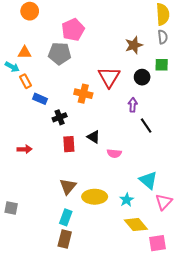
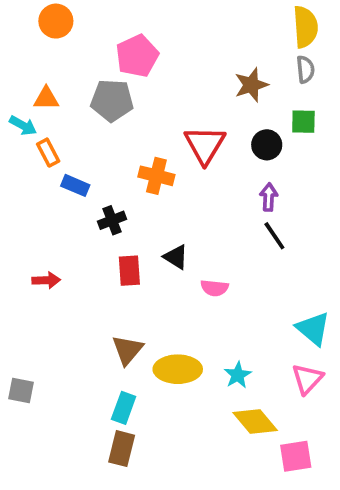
purple arrow: (133, 105) -> (269, 197), moved
cyan triangle: (148, 180) -> (313, 329), moved

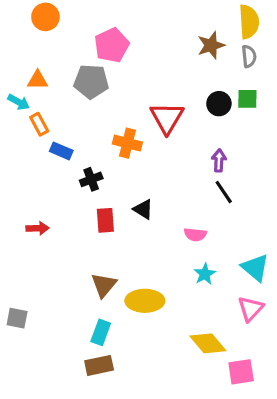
brown star: (251, 85) -> (211, 45), moved
black circle: (267, 145) -> (219, 104), moved
pink semicircle: (214, 288) -> (195, 235), moved
cyan star: (238, 375) -> (205, 274), moved
brown rectangle: (122, 449) -> (99, 365), turned 64

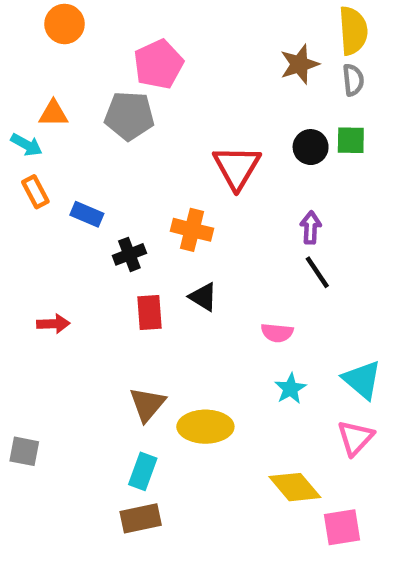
orange rectangle: (39, 124) -> (35, 192), moved
orange cross: (127, 143) -> (192, 230), moved

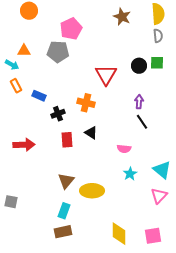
brown star: (299, 64) -> (122, 17), moved, turned -30
red arrow: (53, 324) -> (24, 145), size x1.5
yellow diamond: (295, 487) -> (119, 234), moved, turned 40

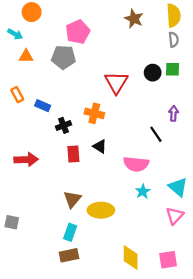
cyan arrow: (12, 65) -> (15, 34), moved
purple arrow: (139, 102) -> (174, 113), moved
pink semicircle: (124, 149) -> (136, 164), size x1.6

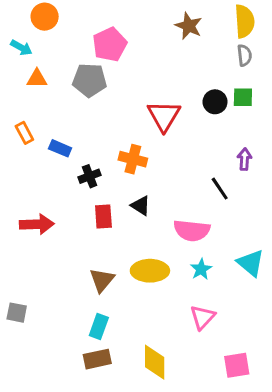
yellow ellipse: (101, 210) -> (150, 271), moved
pink triangle: (175, 216) -> (203, 317), moved
yellow diamond: (131, 257) -> (155, 362), moved

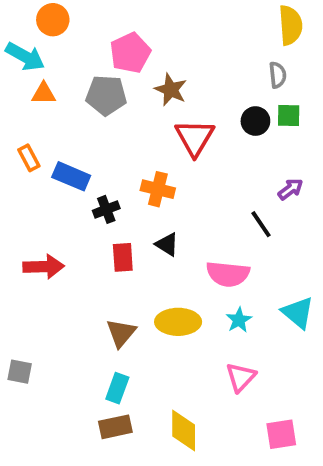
brown star: (189, 26) -> (171, 90), moved
cyan arrow: (21, 48) -> (25, 57), size x1.5
gray semicircle: (244, 55) -> (278, 75), moved
blue rectangle: (60, 148) -> (71, 176), size x1.4
purple arrow: (244, 159) -> (290, 189), turned 50

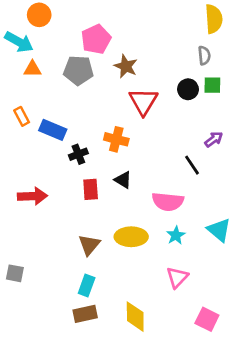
pink square: (281, 434) -> (207, 319), turned 35

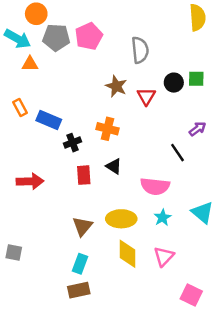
gray semicircle: (204, 55) -> (140, 50), moved, size x1.5
brown star: (126, 66) -> (116, 86), moved
gray pentagon: (78, 70) -> (56, 38), moved
red triangle: (143, 101) -> (146, 96), moved, size x0.7
yellow diamond: (135, 317) -> (128, 254), moved

